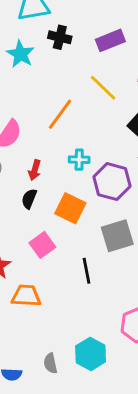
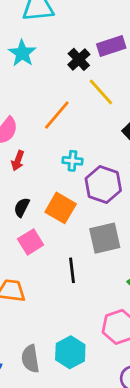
black cross: (60, 37) -> (79, 59), moved, turned 30
red arrow: (35, 170) -> (18, 161), moved
black semicircle: (29, 199) -> (22, 207), moved
gray semicircle: (50, 363) -> (30, 359), size x1.4

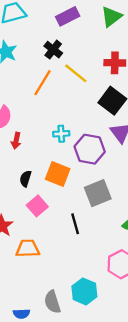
purple rectangle: (111, 46) -> (68, 16), moved
orange line: (57, 115) -> (42, 83), moved

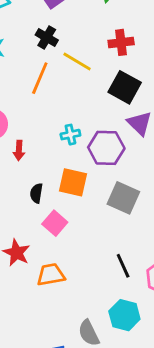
gray square: (98, 193) -> (123, 198), turned -36
black line: (75, 224) -> (123, 266), moved

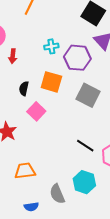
black line: (123, 266) -> (85, 146), turned -36
orange trapezoid: (51, 275) -> (25, 171), moved

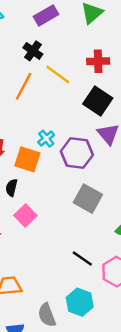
cyan cross: (51, 46) -> (46, 139), turned -32
orange square: (51, 82) -> (27, 159), moved

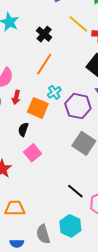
black cross: (33, 51) -> (44, 34), moved
yellow line: (58, 75) -> (78, 24), moved
orange line: (24, 86) -> (44, 64), moved

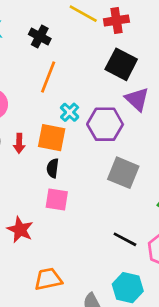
red arrow: (16, 97) -> (19, 143), moved
black semicircle: (23, 129) -> (53, 168), moved
pink square: (33, 153) -> (57, 200), turned -30

